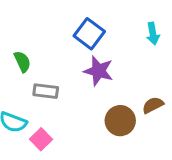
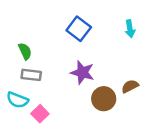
purple star: (98, 71) -> (82, 72), moved
gray rectangle: (46, 91) -> (31, 75), moved

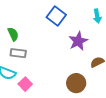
purple star: (82, 72) -> (78, 41), moved, turned 30
brown circle: (104, 99) -> (76, 83), moved

